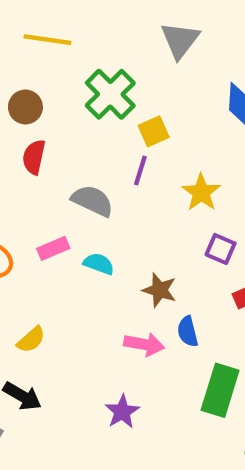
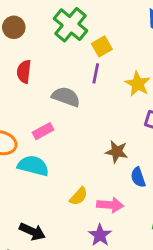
brown circle: (25, 107) -> (14, 27), moved
cyan semicircle: (99, 264) -> (33, 166), moved, size x1.5
yellow semicircle: (31, 340) -> (79, 196), moved
pink arrow: (144, 344) -> (110, 205), moved

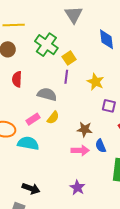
yellow semicircle: (79, 196) -> (53, 118), moved
pink arrow: (110, 205) -> (80, 150), moved

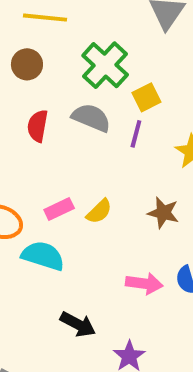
gray semicircle: (47, 94) -> (91, 118), moved
brown star: (85, 129) -> (163, 213), moved
black arrow: (31, 188) -> (78, 324), moved

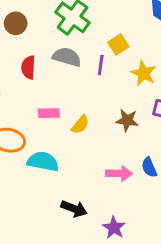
yellow square: (146, 97) -> (118, 45), moved
pink rectangle: (59, 209) -> (49, 113), moved, turned 30

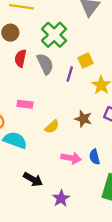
gray semicircle: (67, 57) -> (45, 64), turned 40
red semicircle: (28, 67) -> (20, 58), moved
yellow semicircle: (80, 125) -> (52, 127), moved

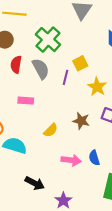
pink rectangle: (25, 104) -> (26, 101), moved

